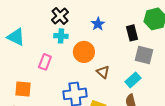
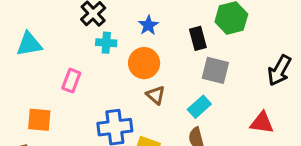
cyan cross: (61, 36) -> (106, 43), moved
cyan triangle: (16, 37) -> (29, 44), turned -36
orange circle: (84, 52) -> (144, 63), moved

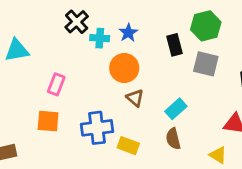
cyan cross: (106, 43) -> (100, 38), moved
gray square: (215, 70) -> (206, 64), moved
orange square: (39, 120) -> (48, 121), moved

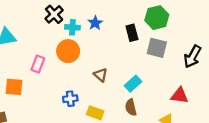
orange circle: (124, 68) -> (68, 51), moved
orange square: (48, 121) -> (14, 87), moved
blue cross: (97, 128) -> (70, 99), size x0.6

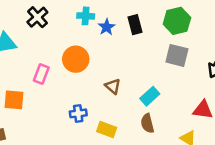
black cross: (54, 14) -> (37, 17), moved
cyan cross: (72, 27) -> (86, 16), moved
black rectangle: (132, 33) -> (135, 25), moved

